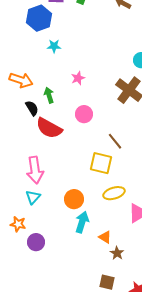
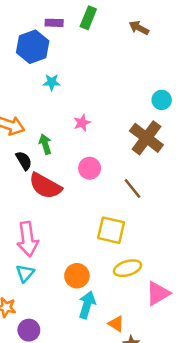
brown line: (115, 141) -> (133, 188), moved

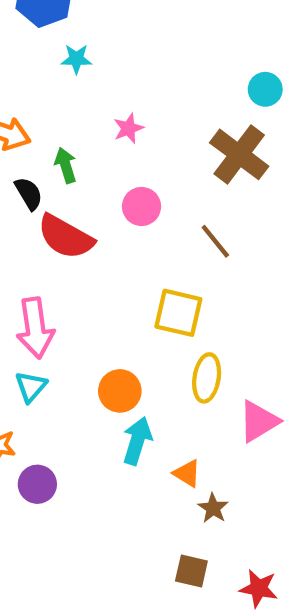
yellow ellipse: (127, 268) -> (207, 378), turned -64

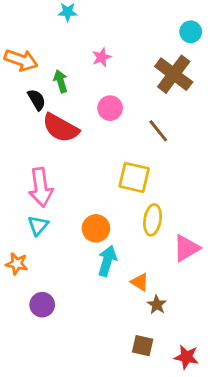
purple circle: (37, 484) -> (42, 305), moved

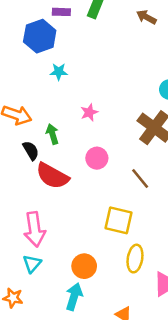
cyan arrow: (107, 261) -> (74, 297), moved

